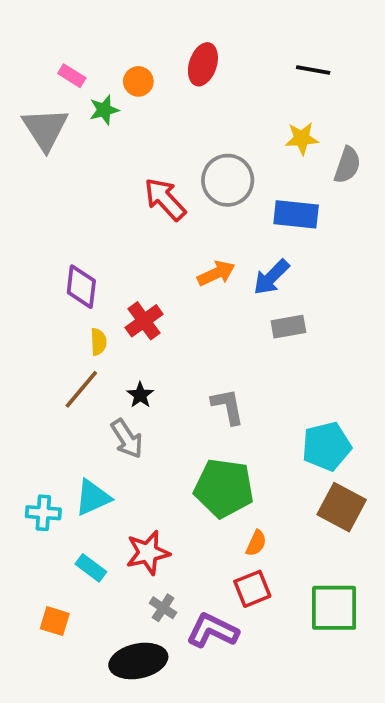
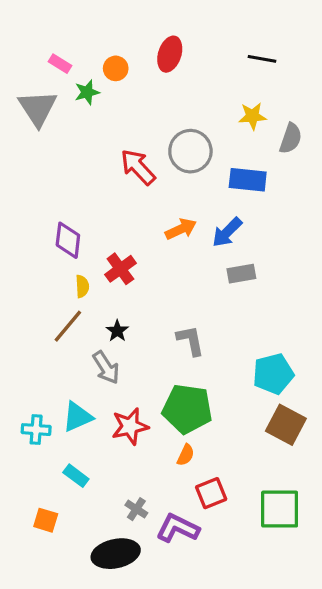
orange semicircle: (256, 543) -> (186, 455), moved
red star: (148, 553) -> (130, 426), moved

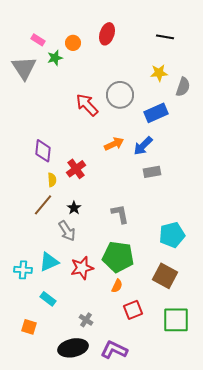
blue rectangle: (248, 180) -> (156, 113), turned -30
brown square: (286, 425) -> (165, 276), moved
purple L-shape: (178, 528) -> (114, 350), moved

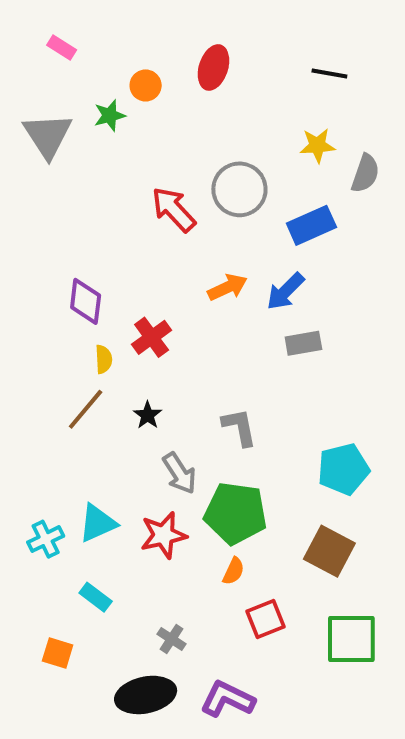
pink rectangle: (38, 40) -> (62, 47), moved
gray arrow: (67, 231) -> (180, 473), moved
cyan cross: (23, 270) -> (46, 539), turned -30

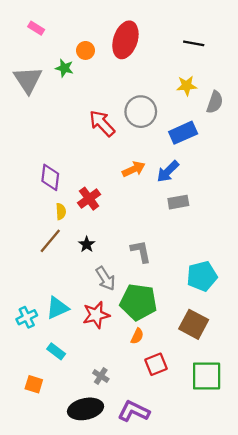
red ellipse: (213, 67) -> (125, 40), size x1.4
green star: (110, 115) -> (64, 68), turned 30

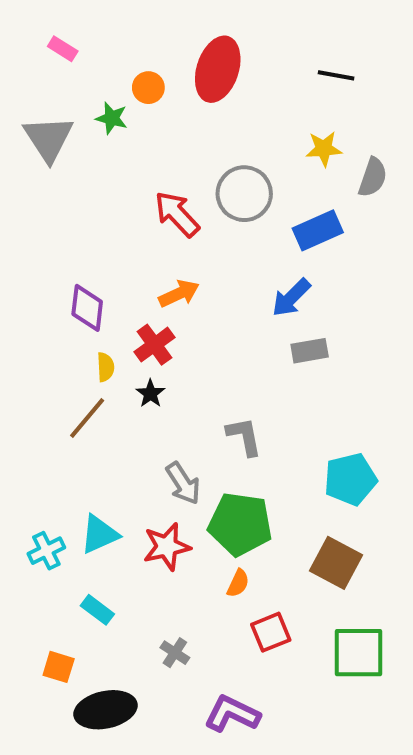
orange arrow: (134, 169) -> (179, 294), moved
black star: (87, 244) -> (150, 394), moved
black ellipse: (86, 409) -> (106, 710), moved

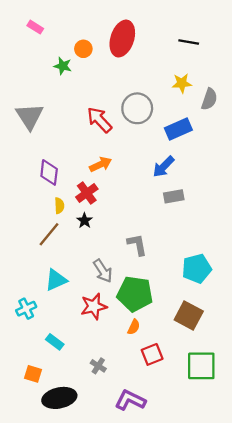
gray triangle: (48, 139) -> (30, 116), moved
cyan triangle: (99, 534) -> (56, 280), moved

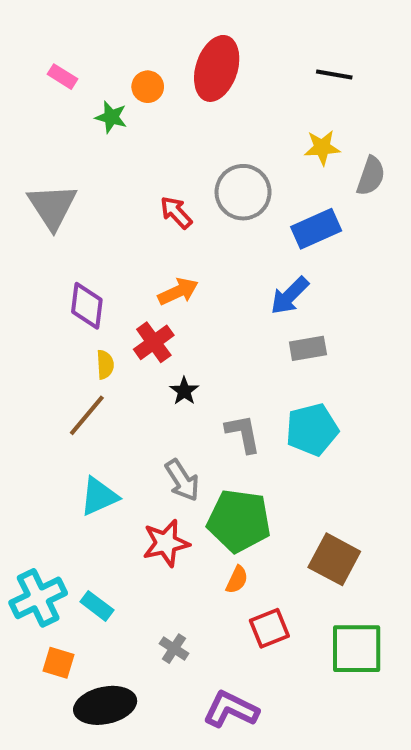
pink rectangle: (35, 27) -> (62, 77), moved
red arrow: (99, 120) -> (176, 212), size x0.7
black star: (85, 221) -> (184, 391), moved
cyan pentagon: (197, 269) -> (312, 430), moved
cyan cross: (26, 309) -> (38, 598), moved, size x1.5

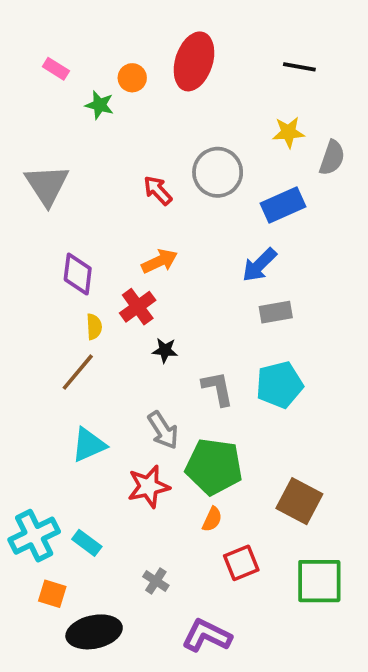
black star: (184, 391) -> (165, 350), turned -30

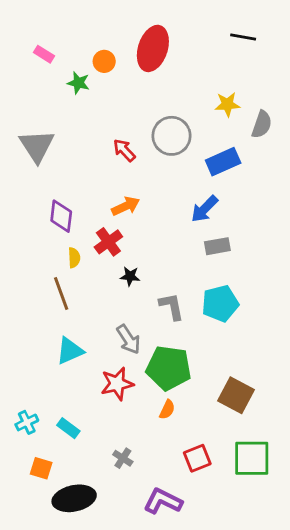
black line: (299, 67) -> (243, 37), moved
brown line: (78, 372) -> (61, 293), turned -60
cyan cross: (34, 536) -> (27, 422), size x0.6
red square: (241, 563) -> (197, 458), moved

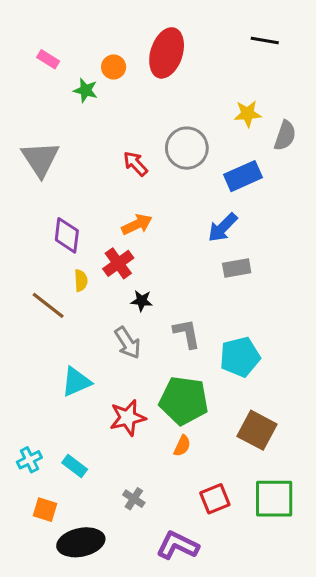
brown line: (61, 293) -> (48, 305), moved, turned -32
cyan pentagon: (220, 303) -> (240, 357), moved
gray arrow: (129, 339) -> (128, 343), moved

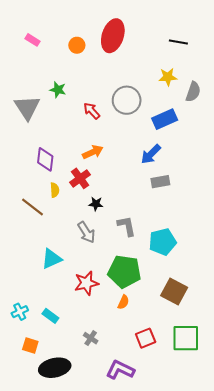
black line: (265, 40) -> (178, 42), moved
green star: (86, 90) -> (58, 90), moved

